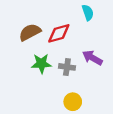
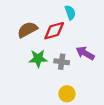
cyan semicircle: (88, 13) -> (70, 13), moved

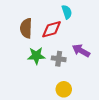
brown semicircle: (27, 30) -> (26, 28), turned -60

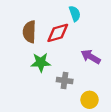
gray cross: (59, 59) -> (65, 81), moved
yellow circle: (64, 89) -> (90, 100), moved

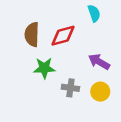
cyan semicircle: (75, 14) -> (94, 13), moved
yellow circle: (90, 100) -> (100, 92), moved

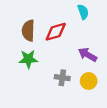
green star: (44, 68) -> (28, 59), moved

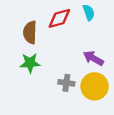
red diamond: (56, 32) -> (59, 18), moved
yellow circle: (89, 81) -> (95, 86), size x1.5

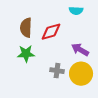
cyan semicircle: (89, 12) -> (76, 11), turned 112
red diamond: (59, 18) -> (51, 32), moved

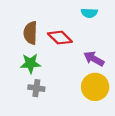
red diamond: (51, 32) -> (60, 38), turned 60
gray cross: (57, 71) -> (36, 88), moved

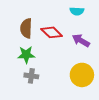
purple arrow: (94, 59) -> (81, 40), moved

